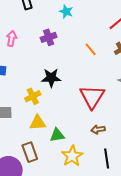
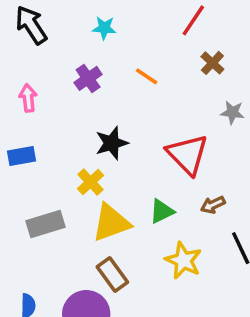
orange line: (91, 49) -> (147, 76), moved
yellow triangle: (38, 123) -> (111, 223), size x1.4
green triangle: (57, 135) -> (162, 211), moved

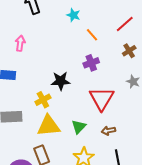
orange line: (147, 76) -> (92, 35), moved
purple cross: (88, 78) -> (91, 63), moved
green triangle: (162, 211) -> (79, 127), turned -35

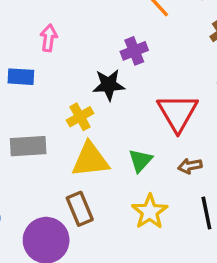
pink arrow: (20, 43) -> (49, 38), moved
purple cross: (91, 63) -> (134, 51), moved

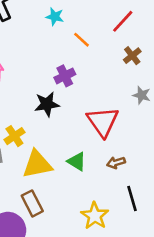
yellow cross: (80, 117) -> (14, 136), moved
green triangle: (140, 160) -> (77, 161), turned -36
yellow star: (150, 212) -> (95, 216), moved

